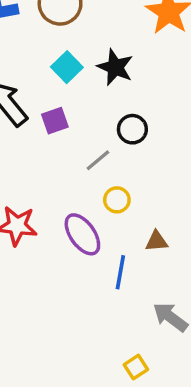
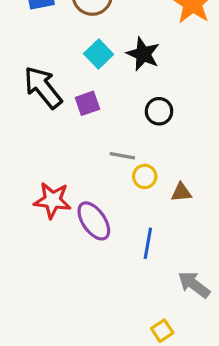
gray line: (98, 160) -> (122, 156), moved, turned 50
purple ellipse: (82, 234) -> (94, 221), moved
brown triangle: (157, 241) -> (181, 192), moved

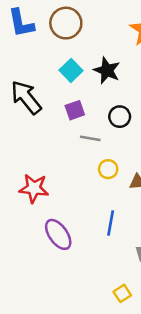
purple square: (87, 103) -> (75, 110), moved
gray line: (122, 156) -> (90, 138), moved
purple ellipse: (94, 221) -> (58, 234), moved

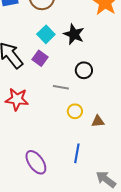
purple square: (75, 110) -> (40, 58), moved, turned -35
red star: (34, 188) -> (17, 99), moved

